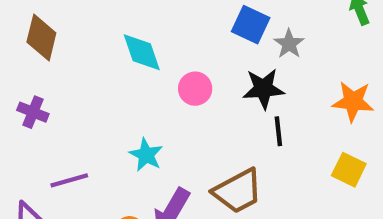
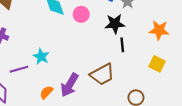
pink circle: (195, 89) -> (81, 14), moved
cyan star: (146, 155) -> (41, 56), moved

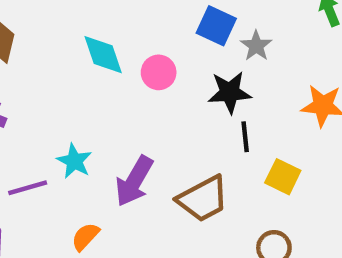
yellow square: (157, 64) -> (283, 177), moved
purple arrow: (70, 85) -> (134, 181), moved

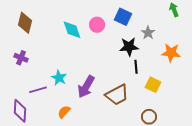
gray star: (256, 46) -> (148, 33), moved
pink circle: (159, 72) -> (97, 25), moved

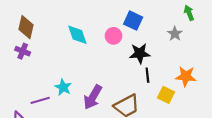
pink circle: (97, 25) -> (114, 36), moved
gray star: (148, 33) -> (175, 34), moved
orange star: (171, 53) -> (186, 76), moved
purple cross: (21, 58) -> (23, 51), moved

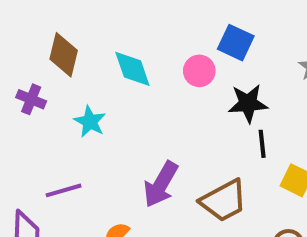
brown diamond: (26, 27) -> (64, 55), moved
cyan star: (63, 87) -> (90, 122), moved

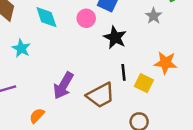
black star: (248, 103) -> (115, 38), turned 30
black line: (262, 144) -> (123, 72), moved

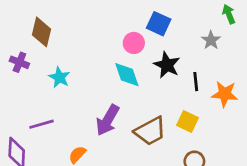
cyan diamond: (46, 17) -> (127, 75), moved
black line: (123, 72) -> (196, 82), moved
yellow square: (144, 83) -> (187, 121), moved

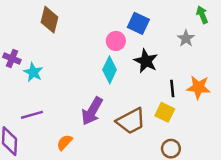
brown diamond: (41, 32) -> (50, 20), moved
cyan diamond: (127, 75) -> (110, 70), turned 44
cyan star: (59, 77) -> (33, 72), moved
black line: (196, 82) -> (172, 89), moved

